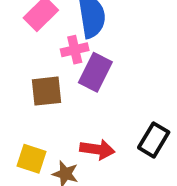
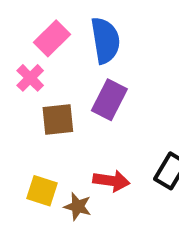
pink cross: (75, 50) -> (30, 78), moved, turned -32

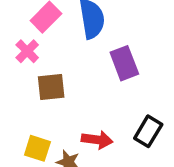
purple rectangle: (109, 100) -> (124, 63), moved, turned -48

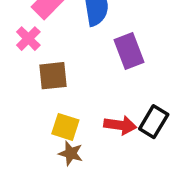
red arrow: (97, 140) -> (120, 125), moved
yellow square: (37, 148) -> (65, 127), moved

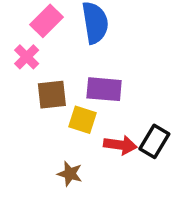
purple rectangle: (129, 51) -> (104, 89), moved, turned -64
yellow square: (65, 127) -> (82, 120), moved

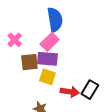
pink rectangle: (46, 21) -> (50, 42), moved
purple rectangle: (104, 89) -> (47, 59), moved

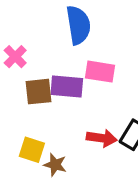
pink rectangle: (50, 42) -> (100, 72), moved, turned 54
yellow square: (47, 77) -> (32, 150), moved

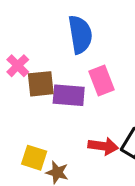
pink rectangle: (100, 72) -> (102, 80), turned 60
brown square: (38, 92) -> (41, 84), moved

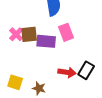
pink cross: (18, 66) -> (16, 34), moved
yellow square: (34, 158) -> (15, 82), moved

